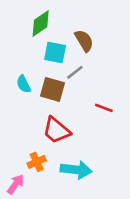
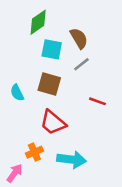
gray line: (75, 72) -> (81, 64), moved
cyan semicircle: (23, 84) -> (17, 93), moved

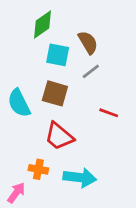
cyan semicircle: (17, 93) -> (19, 103), size x1.5
orange cross: (34, 152) -> (38, 169), turned 35

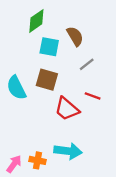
gray line: (91, 71) -> (87, 64), moved
red trapezoid: (59, 136) -> (67, 109), moved
orange cross: (38, 169) -> (37, 160), moved

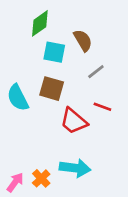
orange cross: (37, 160) -> (41, 178), turned 35

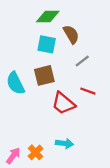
green diamond: (40, 23) -> (48, 16), moved, turned 35
brown square: (52, 89) -> (44, 75), turned -30
cyan arrow: (75, 168) -> (64, 143), size x0.7

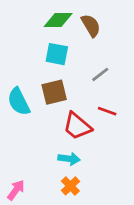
brown semicircle: (71, 34) -> (91, 25), moved
cyan arrow: (64, 143) -> (69, 159), moved
orange cross: (36, 152) -> (70, 186), moved

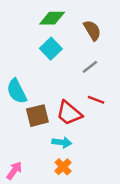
brown semicircle: (91, 25) -> (92, 30), moved
cyan square: (57, 54) -> (51, 49), turned 35
brown square: (54, 92) -> (37, 116), moved

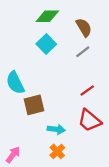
gray line: (90, 67) -> (83, 52), moved
red line: (96, 100) -> (87, 91), turned -56
red trapezoid: (69, 113) -> (89, 120), moved

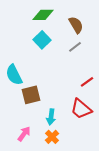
red line: (87, 91) -> (87, 82), moved
cyan arrow: (56, 129) -> (51, 117), turned 91
pink arrow: (13, 155) -> (24, 134), moved

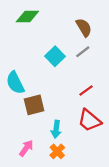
green diamond: (43, 15) -> (27, 16), moved
cyan square: (42, 40) -> (55, 56), moved
red line: (87, 82) -> (86, 91), moved

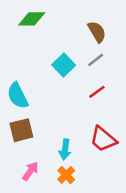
red line: (86, 91) -> (97, 92), moved
brown square: (34, 105) -> (21, 130), moved

